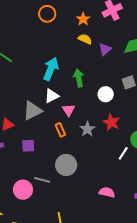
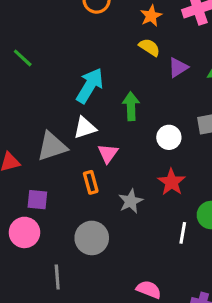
gray star: (87, 129) -> (131, 201), moved
white line: (123, 153) -> (183, 233), turned -32
gray line: (42, 180) -> (57, 277), moved, turned 63
pink circle: (23, 190) -> (24, 232), moved

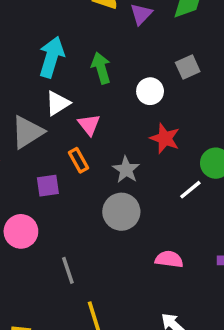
purple square: (37, 200) -> (48, 186), moved
white line: (183, 233) -> (190, 190), turned 55
gray circle: (92, 238) -> (121, 212), moved

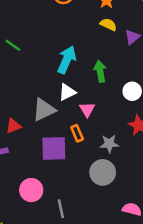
gray star: (126, 170) -> (109, 144), turned 30
purple square: (48, 186) -> (54, 148), size x1.6
pink circle: (21, 231) -> (31, 190), moved

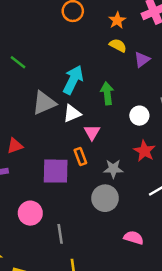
gray triangle: (44, 110) -> (44, 103), moved

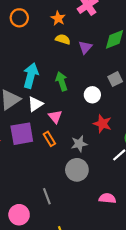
purple square: (56, 171) -> (22, 134), moved
pink circle: (30, 213) -> (19, 215), moved
gray line: (60, 234) -> (47, 196), moved

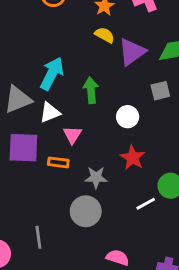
purple triangle: (85, 47) -> (132, 52), size x1.5
gray square: (115, 79) -> (160, 91), moved
orange rectangle: (49, 139) -> (58, 162), turned -64

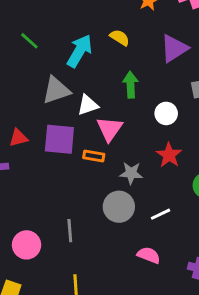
yellow semicircle: (105, 35) -> (120, 38), moved
cyan arrow: (52, 74) -> (79, 51), moved
pink triangle: (72, 135) -> (109, 129), size x1.4
white line: (146, 204) -> (160, 214), moved

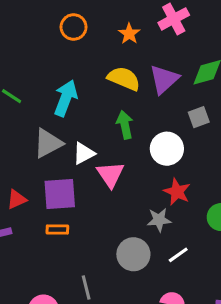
yellow semicircle: (120, 38) -> (124, 79), moved, size x1.5
white circle: (166, 113) -> (167, 149), size x1.4
orange rectangle: (94, 156) -> (57, 229), moved
gray star: (131, 173) -> (159, 220), moved

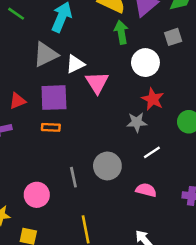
green arrow: (125, 125) -> (121, 32), moved
gray circle: (133, 254) -> (107, 166), moved

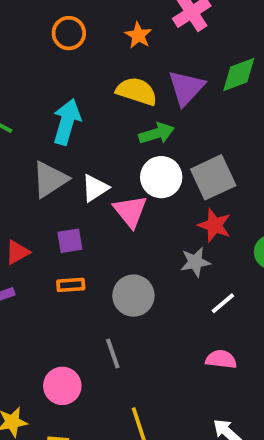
green arrow: (121, 32) -> (157, 133), turned 90
gray square: (173, 37) -> (213, 177), moved, size x1.6
white circle: (145, 63) -> (161, 177), moved
purple square: (54, 98) -> (70, 241), size x0.6
gray circle: (107, 166) -> (133, 296), moved

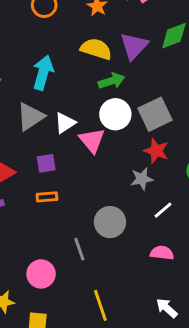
gray circle: (133, 296) -> (110, 222), moved

